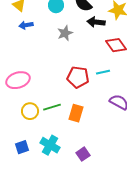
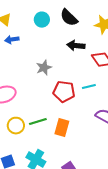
black arrow: (96, 22) -> (76, 46), moved
gray star: (65, 33) -> (44, 68), moved

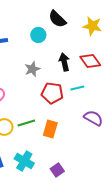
cyan circle: (42, 20) -> (38, 35), moved
black arrow: (76, 46) -> (64, 62), moved, turned 72

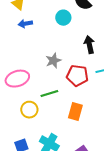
gray star: (32, 69) -> (53, 61), moved
green line: (26, 123) -> (49, 94), moved

